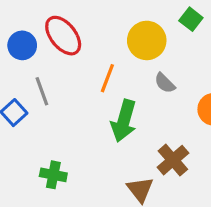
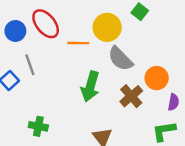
orange line: (107, 78) -> (78, 43), moved, turned 70
gray semicircle: (165, 83) -> (120, 59), size x1.6
brown cross: (173, 160) -> (131, 96), moved

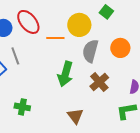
gray semicircle: (120, 59) -> (90, 51), turned 60
orange circle: (157, 78) -> (120, 48), moved

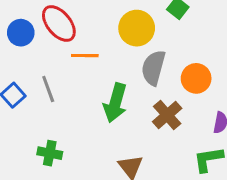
orange line: (55, 38) -> (85, 56), moved
orange circle: (120, 48) -> (196, 78), moved
gray line: (15, 56) -> (48, 89), moved

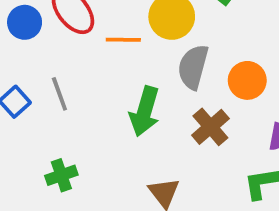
orange line: (85, 56) -> (123, 40), moved
green cross: (50, 153) -> (61, 175), turned -30

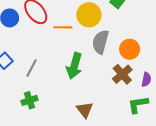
gray line: (59, 94) -> (32, 68), moved, turned 48
brown cross: (210, 127) -> (122, 74), moved

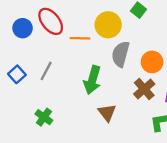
gray line: (32, 68) -> (46, 71), moved
green cross: (29, 100) -> (44, 117), turned -35
brown triangle: (85, 110) -> (107, 113), moved

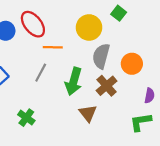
orange line: (80, 38) -> (53, 47), moved
gray line: (46, 71) -> (41, 73), moved
brown cross: (144, 89) -> (107, 86), moved

